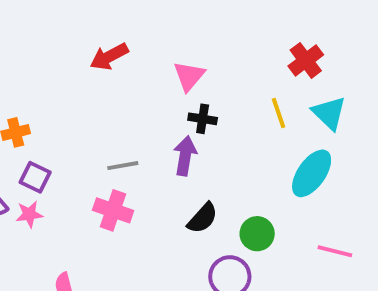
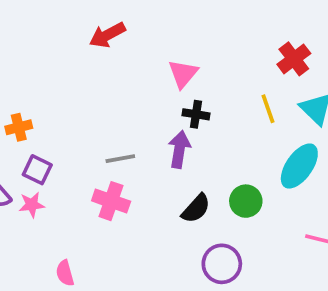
red arrow: (109, 57) -> (107, 35), moved
green circle: (257, 234) -> (246, 201), moved

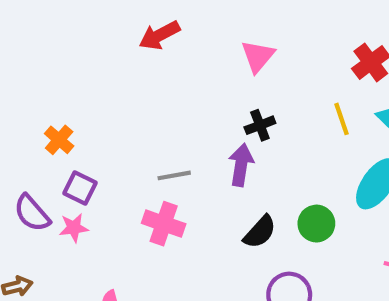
pink triangle: (183, 74) -> (258, 56), moved
black cross: (196, 114) -> (260, 125), turned -30
orange cross: (19, 127) -> (59, 140), turned -35

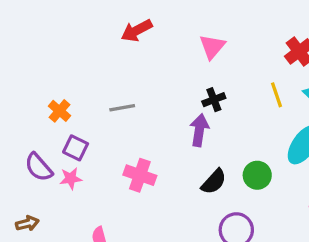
gray line: (174, 175) -> (122, 108), moved

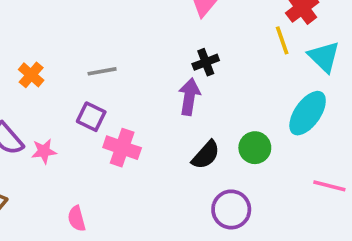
yellow line: (277, 95) -> (282, 40), moved
purple square: (76, 148) -> (91, 117), moved

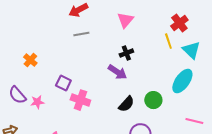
gray line: (102, 71) -> (81, 34), moved
purple arrow: (189, 97) -> (117, 72), turned 114

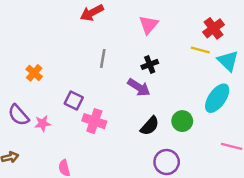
gray line: (81, 34) -> (103, 58), moved, turned -70
yellow line: (168, 41) -> (200, 50), turned -56

